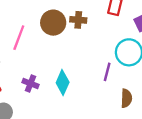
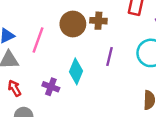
purple line: (107, 72) -> (110, 56), moved
cyan diamond: (63, 83) -> (76, 71), moved

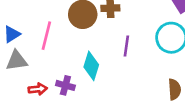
red arrow: (14, 88) -> (38, 89), moved, turned 119

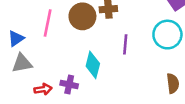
pink line: (46, 36) -> (48, 23), moved

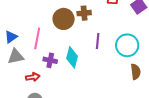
pink line: (48, 23) -> (37, 38), moved
cyan circle: (167, 35) -> (127, 45), moved
purple cross: (69, 85) -> (50, 60), moved

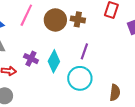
pink line: (37, 38) -> (26, 15), moved
cyan circle: (127, 45) -> (80, 78), moved

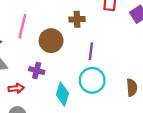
brown circle: (55, 20) -> (51, 41), moved
cyan diamond: (54, 61) -> (62, 94), moved

